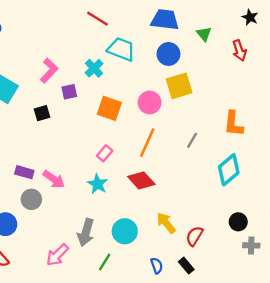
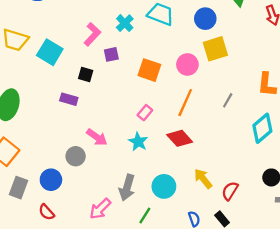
cyan cross: (94, 68) -> (125, 23), moved
black square: (42, 113) -> (86, 75), turned 32
purple rectangle: (24, 172) -> (69, 99), moved

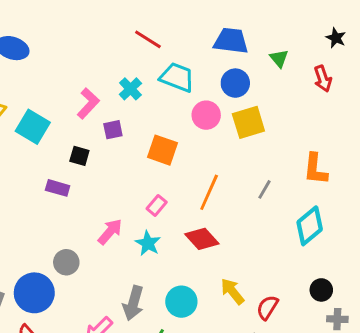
pink circle: (187, 64) -> (206, 115), moved
pink arrow: (97, 137) -> (110, 232), moved, turned -85
blue circle: (51, 180) -> (34, 293), size x1.4

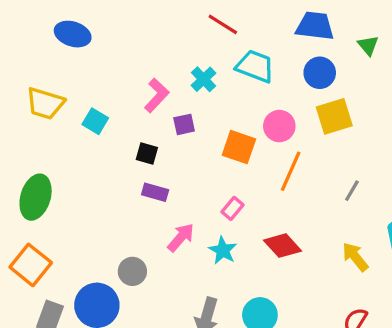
pink circle: (206, 115) -> (279, 126), moved
cyan square: (33, 127) -> (95, 121), size x0.7
purple rectangle: (58, 188) -> (155, 192), moved
orange line: (209, 192) -> (291, 171), moved
yellow arrow: (232, 291) -> (355, 257), moved

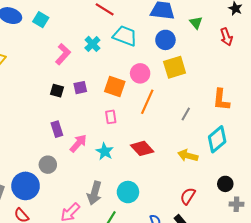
cyan square: (95, 121) -> (41, 20), moved
purple square: (184, 124) -> (80, 88), moved
purple rectangle: (155, 192) -> (57, 129), moved, turned 56
pink rectangle: (233, 208) -> (111, 117), moved, turned -48
yellow arrow: (355, 257) -> (188, 156), turned -36

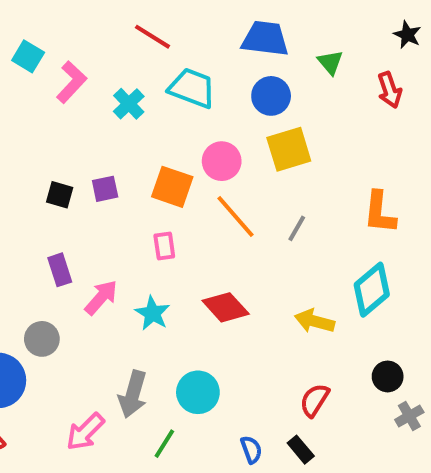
pink L-shape: (63, 54) -> (71, 82), moved
orange line: (147, 102) -> (235, 216), turned -65
gray line: (186, 114) -> (297, 228), moved
gray cross: (236, 204) -> (409, 416), turned -32

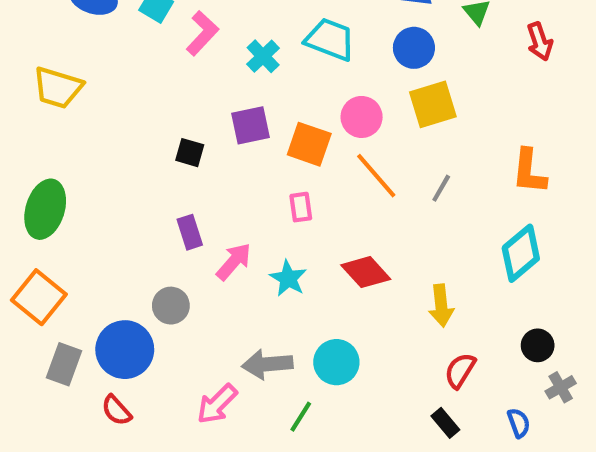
purple square: (105, 189) -> (250, 125), moved, size x1.4
yellow arrow: (314, 321) -> (441, 306), moved, turned -111
gray arrow: (133, 394) -> (267, 364), turned 69
blue semicircle: (251, 450) -> (519, 423), moved

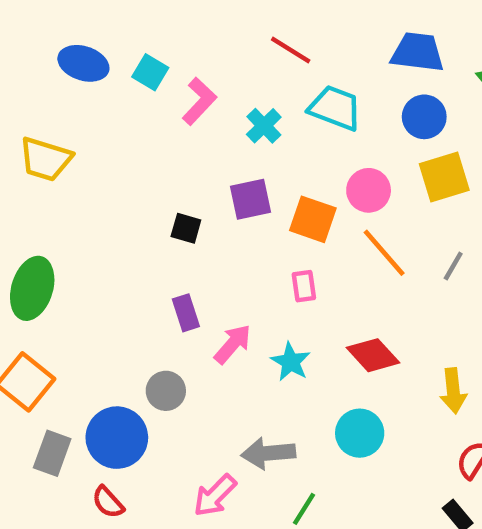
cyan circle: (336, 362) -> (360, 433), moved

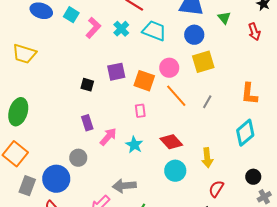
cyan cross: (264, 126) -> (121, 29), moved
cyan circle: (360, 433) -> (175, 171), moved

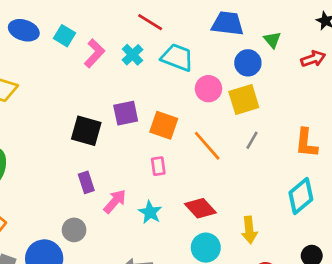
red arrow: (254, 32) -> (313, 59), turned -90
blue circle: (194, 35) -> (248, 63), moved
pink circle: (169, 68) -> (209, 89), moved
black square: (87, 85) -> (86, 131), size x1.6
gray line: (207, 102) -> (252, 140), moved

